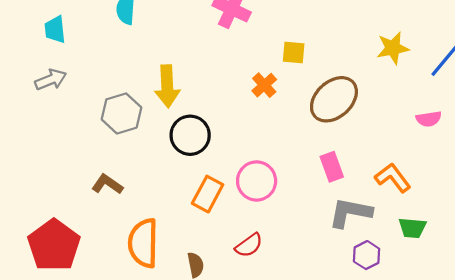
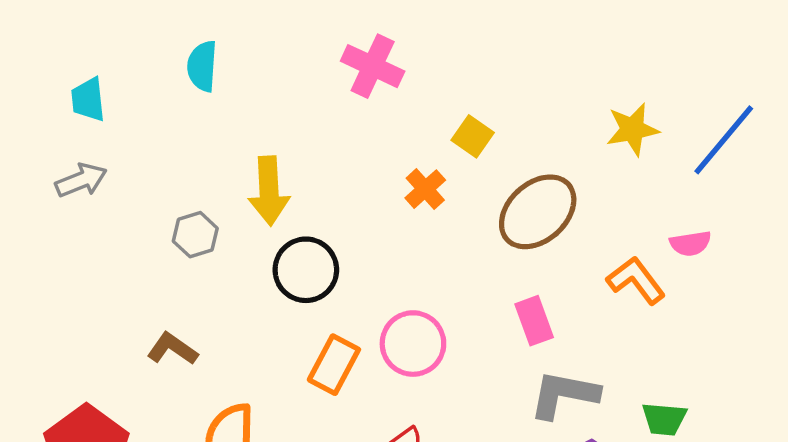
yellow square: (294, 52) -> (473, 136), turned 30
gray hexagon: (121, 113) -> (195, 235), size x0.7
orange L-shape: (393, 178) -> (636, 280), moved

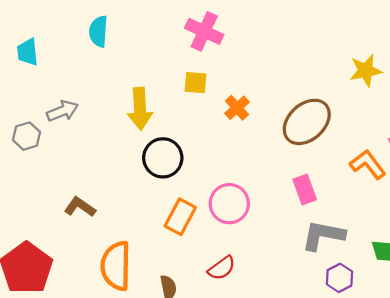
yellow square: (473, 136) -> (196, 83), moved, turned -30
gray arrow: (81, 180) -> (62, 111), moved
gray hexagon: (195, 235) -> (26, 136), moved

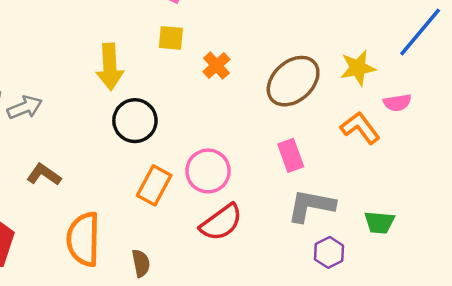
yellow star: (366, 71) -> (358, 68), moved
gray arrow: (62, 111) -> (25, 107), moved
red semicircle: (222, 268) -> (221, 222), moved, size x1.4

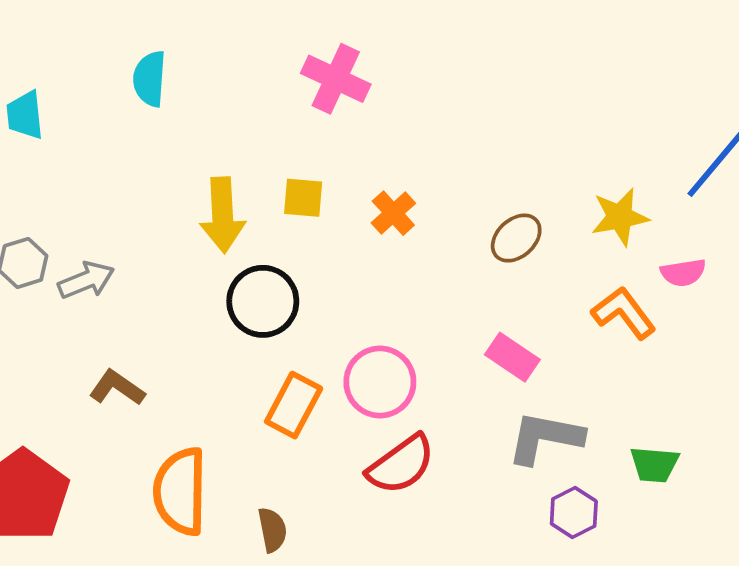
yellow square: (171, 38) -> (303, 198), moved
brown ellipse: (293, 81) -> (516, 238), size x0.6
pink rectangle: (291, 155) -> (512, 357), turned -36

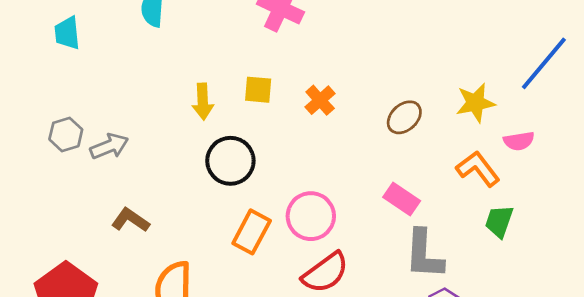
yellow arrow: (223, 215) -> (203, 102), size x0.7
gray L-shape: (545, 438) -> (424, 254), turned -98
green trapezoid: (654, 465) -> (499, 221), moved, turned 104

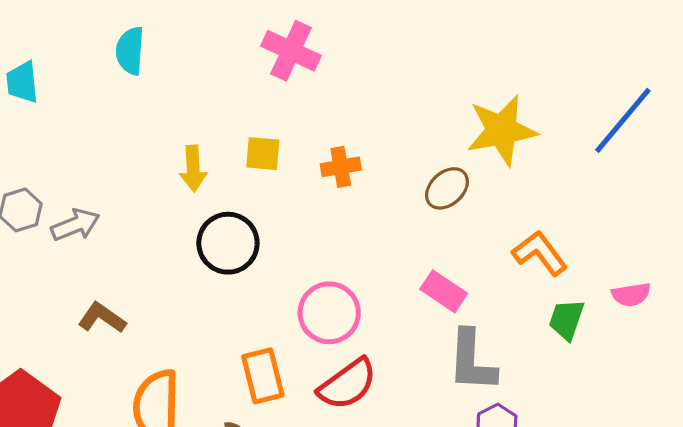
orange cross: (320, 100) -> (341, 167), turned 32
yellow star: (475, 103) -> (502, 130), moved, size x1.4
pink semicircle: (519, 141) -> (631, 295), moved
orange rectangle: (252, 232) -> (263, 376), moved, turned -42

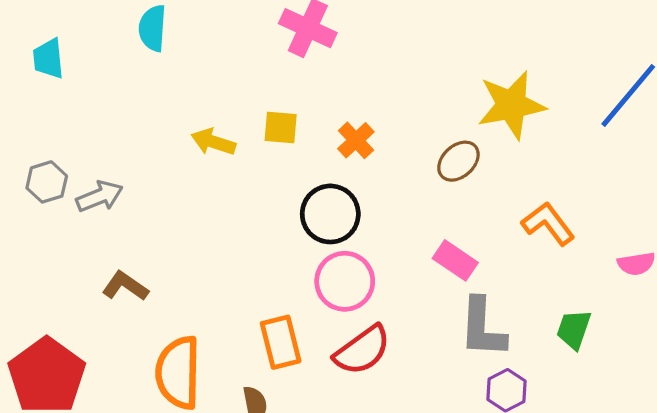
orange cross: (341, 167) -> (356, 140), turned -33
yellow arrow: (193, 169) -> (213, 142), turned 111
black circle: (228, 243) -> (330, 214), moved
green trapezoid: (566, 319) -> (574, 329), moved

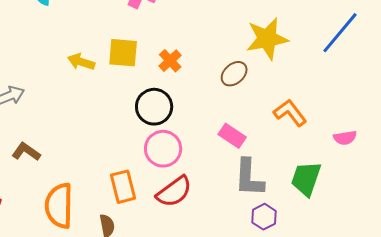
yellow square: (281, 127) -> (123, 53), size x1.4
green trapezoid: (574, 329) -> (306, 179), size x1.4

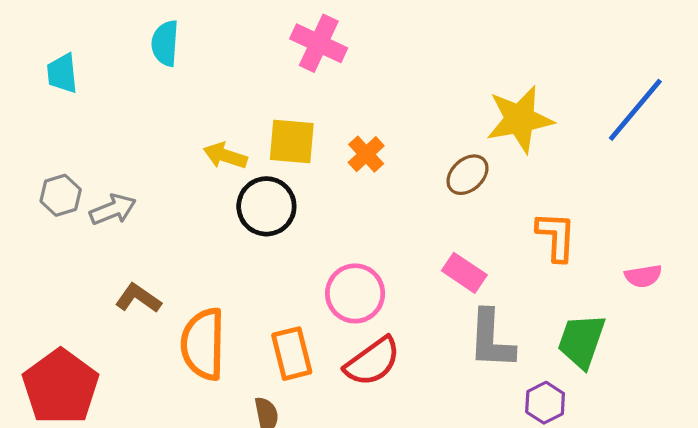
black circle: (154, 107) -> (266, 206), moved
orange L-shape: (290, 113) -> (556, 236), turned 40
orange semicircle: (59, 206) -> (203, 344), moved
purple hexagon: (264, 217) -> (545, 403), moved

